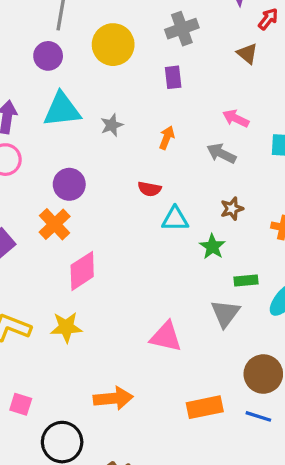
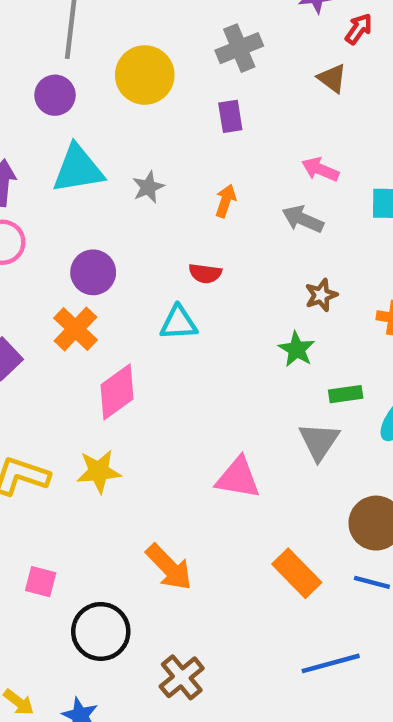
cyan triangle: (175, 219) -> (179, 323), moved
orange arrow: (113, 398) -> (169, 567), turned 54
orange rectangle: (205, 407) -> (297, 573), turned 60

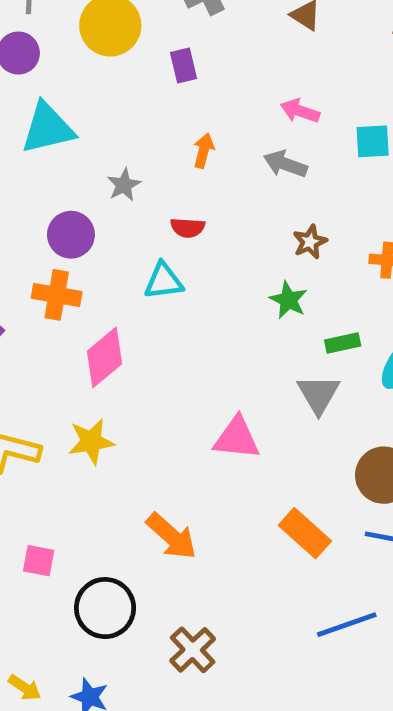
purple rectangle: (230, 116) -> (183, 65), moved
gray star: (148, 187) -> (124, 185), moved
orange cross: (75, 329) -> (57, 295), turned -30

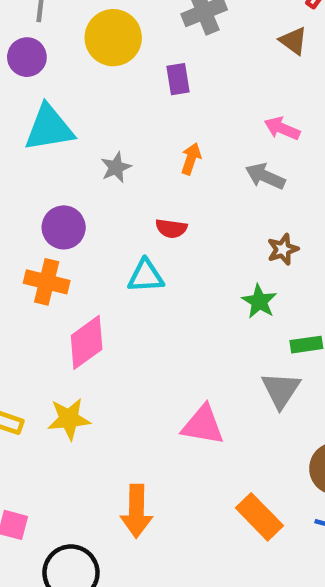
gray star: (124, 185) -> (116, 167), moved
orange arrow: (171, 536) -> (137, 511), turned 45

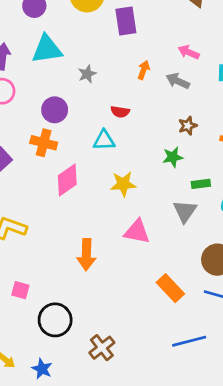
purple rectangle: (178, 79) -> (126, 21), size x1.5
orange arrow: (191, 159) -> (144, 70), moved
green star: (259, 301) -> (173, 157), turned 30
yellow star: (69, 419) -> (123, 184), moved
orange arrow: (137, 511) -> (86, 255), moved

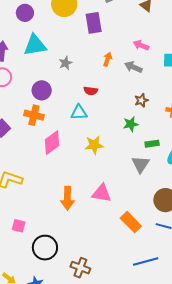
pink triangle: (137, 232) -> (102, 193), moved
brown cross: (102, 348) -> (80, 268), turned -30

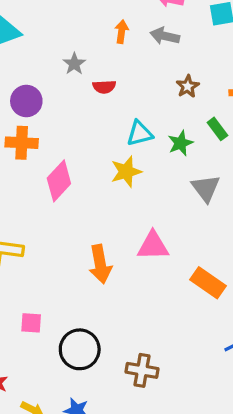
gray star: (65, 63) -> (74, 64), moved
cyan triangle: (79, 112) -> (140, 133), moved
green star: (131, 124) -> (180, 143), moved
green rectangle: (152, 144) -> (217, 129), moved, turned 72

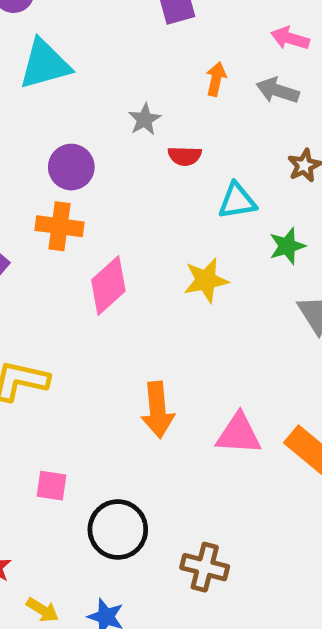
cyan triangle: (140, 133) -> (237, 201), moved
pink triangle: (153, 246) -> (239, 434), moved

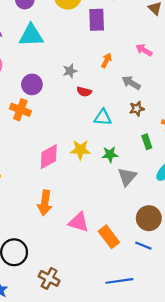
gray arrow: (278, 91) -> (131, 83), moved
green star: (287, 246) -> (110, 154), moved
pink diamond: (108, 285) -> (49, 157), moved

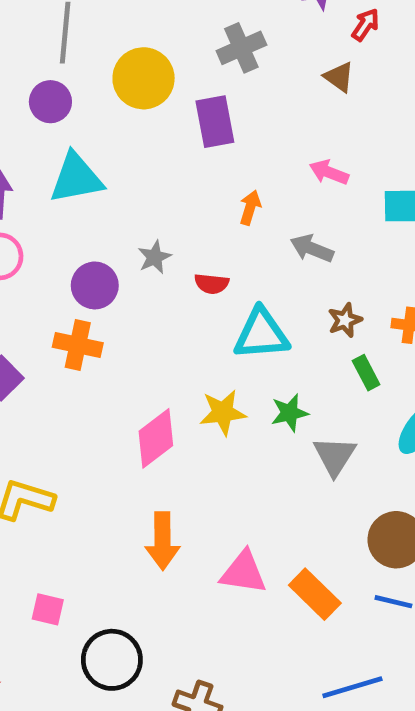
gray star: (70, 71) -> (154, 257), moved
brown star: (137, 109) -> (345, 320), moved
cyan triangle: (103, 117) -> (261, 334), size x1.4

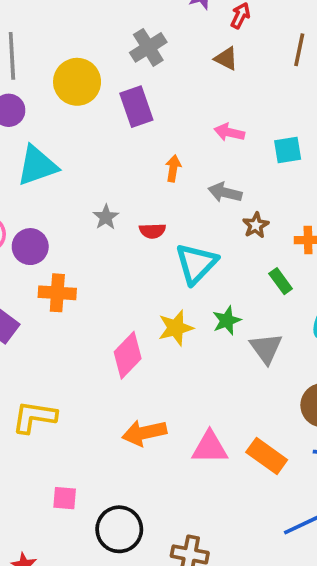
purple circle: (95, 285) -> (30, 247), moved
brown star: (345, 320) -> (256, 225), moved
cyan triangle: (261, 334) -> (196, 264), turned -33
orange arrow: (163, 541) -> (144, 433), turned 87

